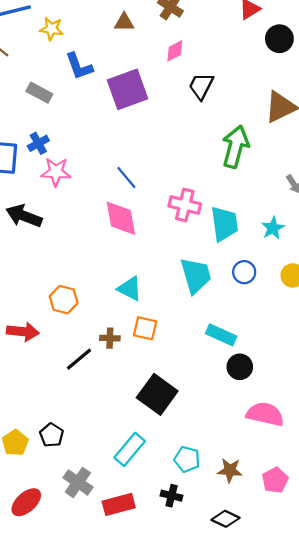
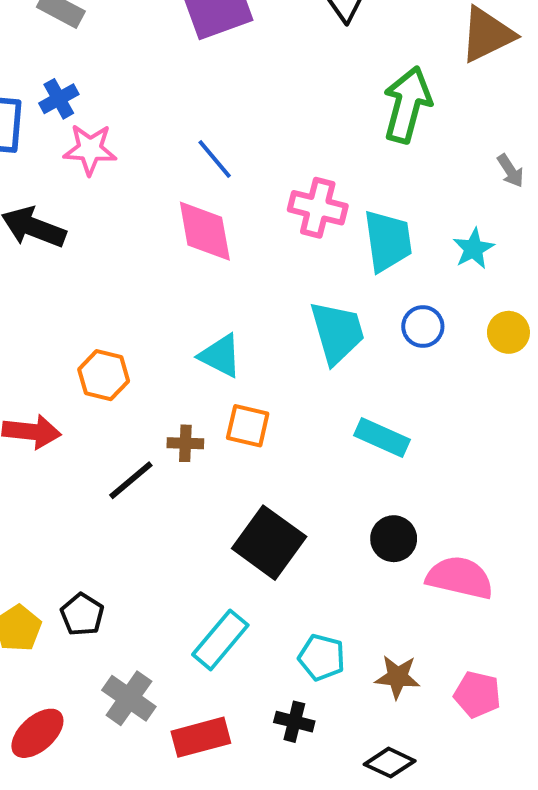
black circle: (240, 367) -> (394, 539), moved
pink pentagon: (275, 480) -> (477, 694), turned -30

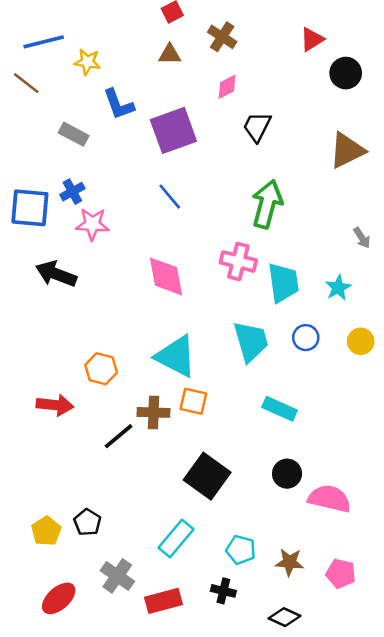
green arrow: (407, 105) -> (267, 204), moved
blue line: (215, 159) -> (170, 197), moved
cyan triangle: (220, 356) -> (176, 356), size x1.5
brown cross: (185, 443) -> (153, 412), size x1.4

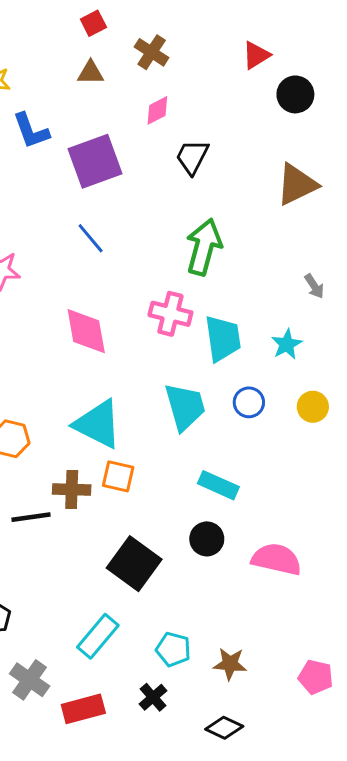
black line: (119, 436) -> (31, 517), turned 32
black circle: (287, 474) -> (207, 539), moved
pink semicircle: (329, 499) -> (277, 559), moved
pink pentagon: (341, 573) -> (316, 677), moved
black cross: (223, 591) -> (153, 697), turned 35

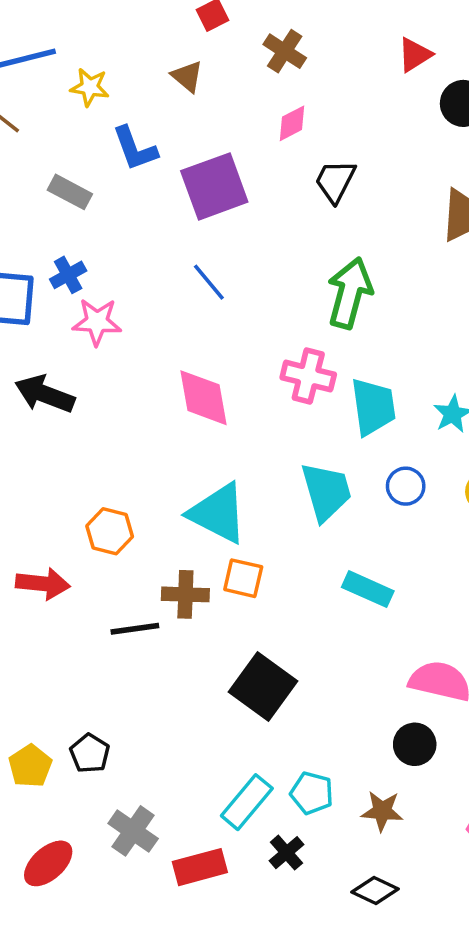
brown triangle: (91, 73) -> (187, 76), moved, turned 40
black circle: (207, 539) -> (415, 744), moved
cyan rectangle: (98, 636) -> (247, 802), moved

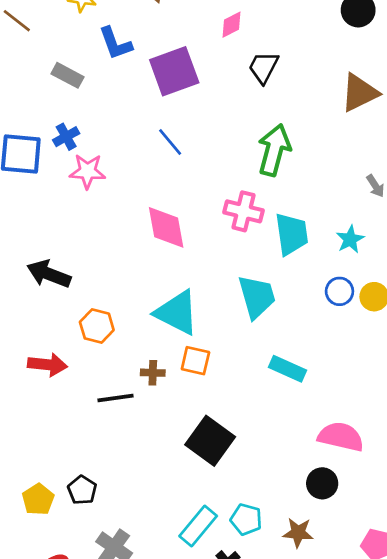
black arrow: (45, 394) -> (49, 274), moved
blue circle: (406, 486) -> (339, 291), moved
brown cross: (185, 594) -> (153, 373), size x0.7

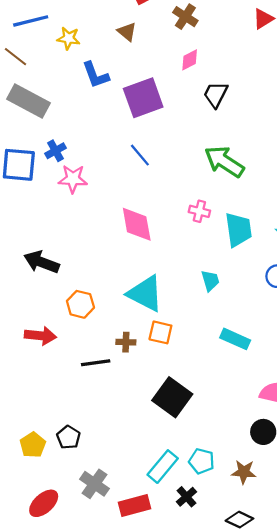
gray rectangle: (67, 75) -> (29, 101), moved, size x1.6
green arrow: (274, 150) -> (224, 162), turned -72
pink cross: (243, 211) -> (199, 211), size x0.7
cyan trapezoid: (257, 297) -> (210, 281), size x0.6

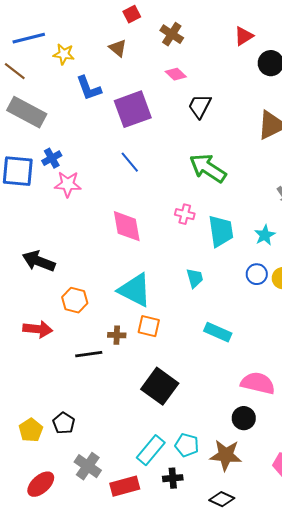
pink diamond: (190, 60) -> (176, 74), turned 70
brown star: (244, 472) -> (226, 455), size x1.4
black cross: (186, 497) -> (173, 478), turned 36

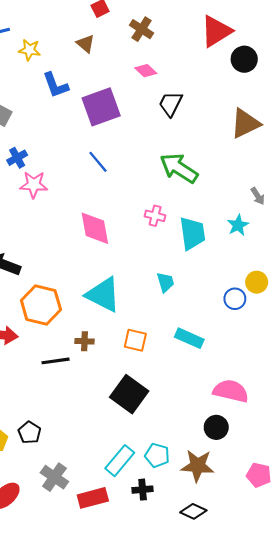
red triangle: (244, 36) -> (216, 31), size x1.6
cyan star: (265, 235) -> (238, 225), moved
blue circle: (257, 274) -> (235, 299), moved
orange hexagon: (75, 300) -> (41, 305), size x1.5
orange square: (149, 326) -> (135, 340), moved

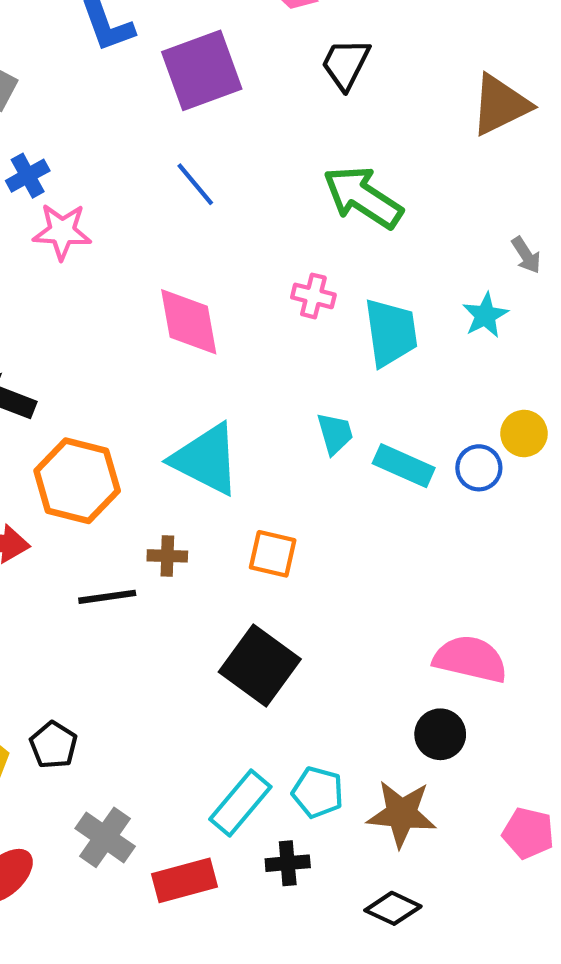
cyan rectangle: (189, 338) -> (404, 466), moved

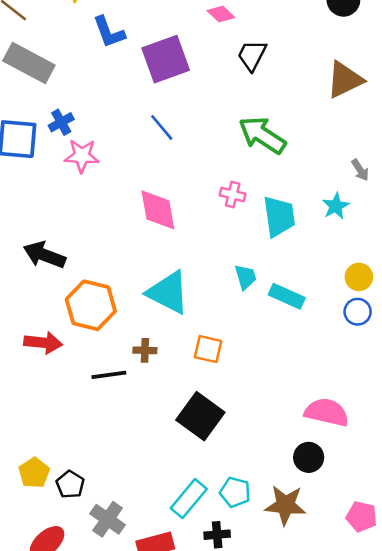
blue circle: (479, 468) -> (358, 312), moved
black pentagon: (53, 745) -> (70, 484), moved

